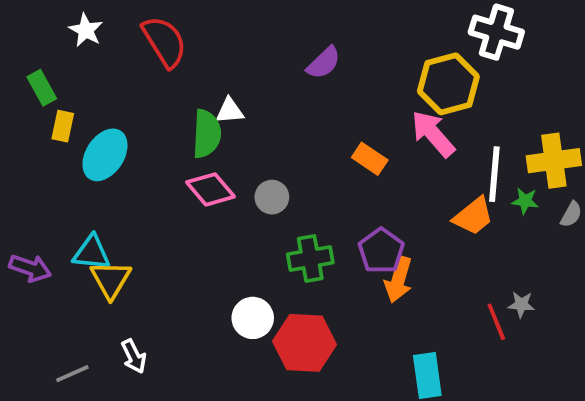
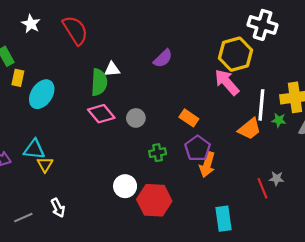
purple semicircle: (324, 63) -> (163, 58), moved
orange rectangle: (370, 159) -> (189, 118), moved
green cross: (310, 258) -> (158, 153), size x0.7
yellow triangle: (111, 280) -> (45, 165), size x0.7

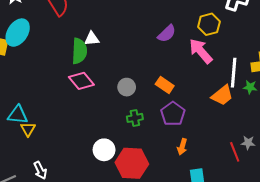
yellow hexagon: (235, 54) -> (209, 24), size x0.7
purple semicircle: (163, 58) -> (167, 34), moved
cyan ellipse: (42, 94) -> (18, 33), moved
gray circle: (136, 118) -> (127, 87), moved
orange arrow: (207, 165) -> (182, 147), moved, size x0.7

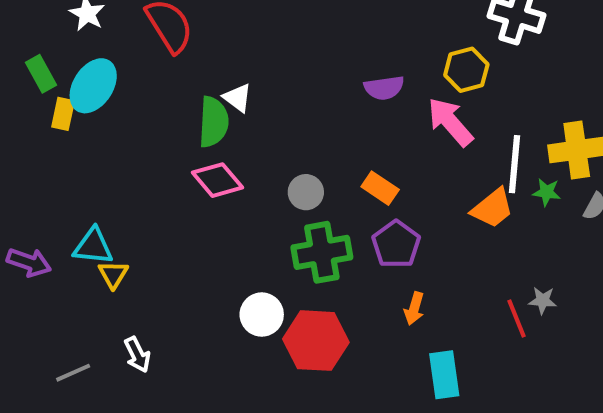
purple semicircle: (167, 34) -> (384, 88), turned 36
white triangle: (92, 39) -> (238, 98), turned 42
green cross: (135, 118) -> (322, 252), size x1.8

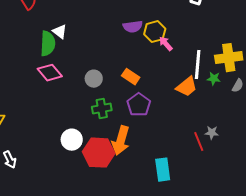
yellow hexagon: (466, 70) -> (155, 32), moved
pink arrow: (450, 122) -> (166, 44), size x0.6
green cross: (322, 252) -> (102, 109), size x0.7
orange arrow: (414, 309) -> (121, 141), moved, size x1.8

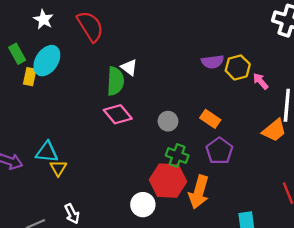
pink arrow: (166, 44) -> (261, 81), moved
green cross: (102, 109) -> (177, 155), turned 30
white circle: (72, 140) -> (143, 205), moved
red hexagon: (99, 153) -> (168, 181), moved

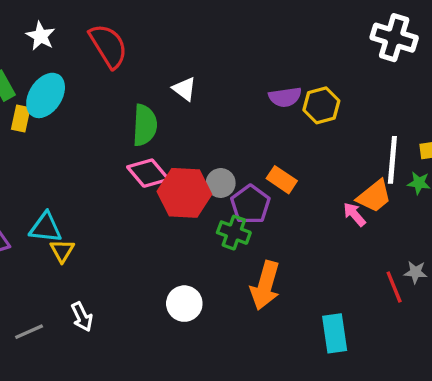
white triangle: (129, 67) -> (184, 89), moved
pink arrow: (261, 81) -> (354, 214), moved
purple pentagon: (219, 151) -> (250, 204), moved
red hexagon: (168, 181) -> (184, 193), moved

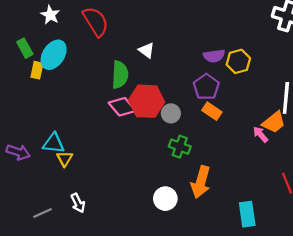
red hexagon: (184, 193) -> (147, 101), moved
purple pentagon: (250, 204) -> (206, 87), moved
white circle: (184, 304) -> (165, 199), moved

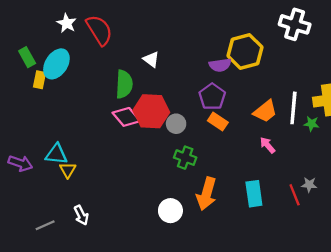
white star: (50, 15) -> (67, 23), moved
yellow hexagon: (238, 61) -> (245, 51), moved, size x1.4
orange trapezoid: (274, 122) -> (265, 111), moved
cyan rectangle: (247, 214) -> (254, 194), moved

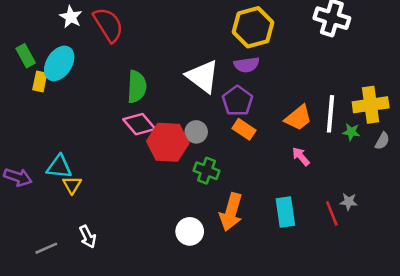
yellow hexagon: (245, 51) -> (253, 27), moved
white triangle: (151, 59) -> (203, 76), moved, size x1.8
red hexagon: (151, 111) -> (168, 142), moved

